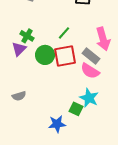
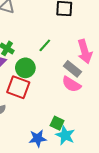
red square: (65, 56) -> (18, 87), moved, turned 30
cyan star: (89, 98) -> (65, 135), moved

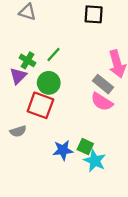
green line: (45, 45) -> (53, 55), moved
blue star: (38, 138) -> (63, 150), moved

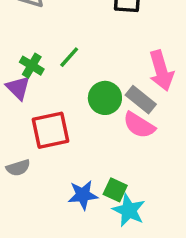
purple triangle: (18, 76) -> (18, 88), turned -30
green circle: (49, 83) -> (105, 98), moved
red square: (40, 105) -> (50, 130), turned -32

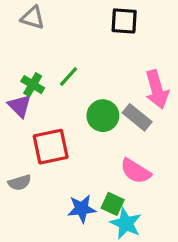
pink semicircle: (139, 125) -> (136, 171), moved

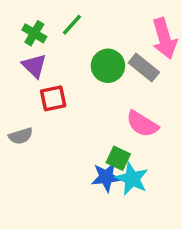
purple triangle: (20, 106) -> (34, 66), moved
red square: (51, 147) -> (53, 98), size x0.7
blue star: (82, 209) -> (106, 177), moved

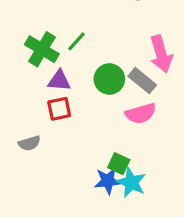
green cross: (34, 33) -> (42, 49), size x1.5
purple triangle: (34, 66) -> (59, 81), moved, turned -40
pink semicircle: (142, 124) -> (141, 113), moved, turned -48

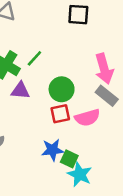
gray rectangle: (142, 81) -> (107, 96), moved
red square: (59, 109) -> (60, 114), moved
blue star: (108, 181) -> (53, 150), moved

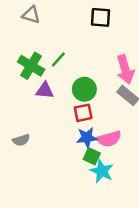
pink semicircle: (87, 118) -> (109, 139), moved
blue star: (53, 150) -> (87, 138), moved

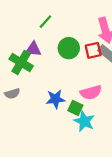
green cross: (31, 66) -> (21, 63), moved
red square: (83, 113) -> (93, 50), moved
blue star: (87, 138) -> (55, 99), moved

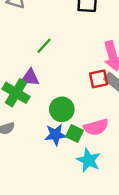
green circle: (69, 48) -> (62, 109), moved
green square: (75, 108) -> (75, 133), moved

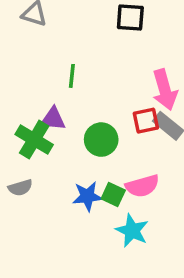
green line: (44, 46) -> (72, 76), turned -36
green circle: (62, 109) -> (101, 140), moved

